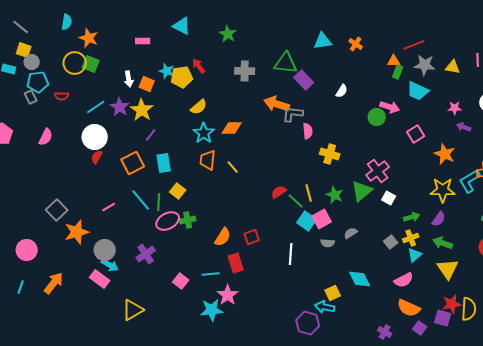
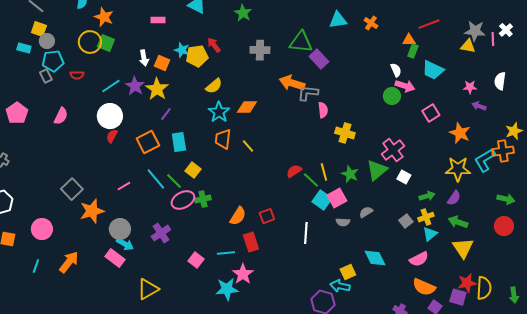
gray star: (425, 65) -> (475, 31), moved
white semicircle: (342, 91) -> (396, 70), moved, turned -56
green line: (159, 202) -> (174, 181), turned -48

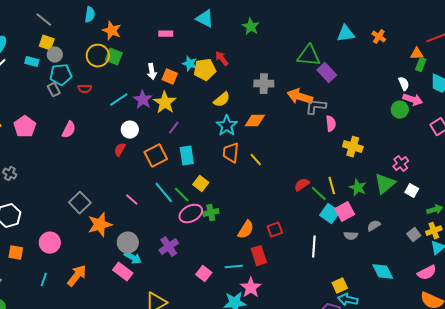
gray cross: (260, 50) -> (264, 84), moved
white circle: (110, 116) -> (130, 130), moved, size x0.7
pink cross: (393, 150) -> (401, 164), size x0.7
pink line: (124, 186) -> (132, 200), turned 72
yellow square: (348, 272) -> (340, 286), moved

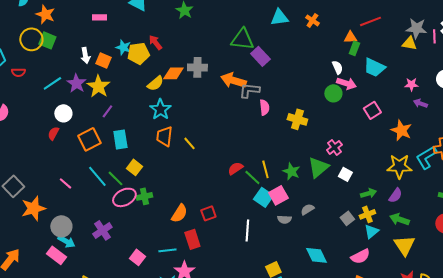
orange diamond: (255, 121) -> (173, 73), moved
yellow cross: (353, 147) -> (297, 119), moved

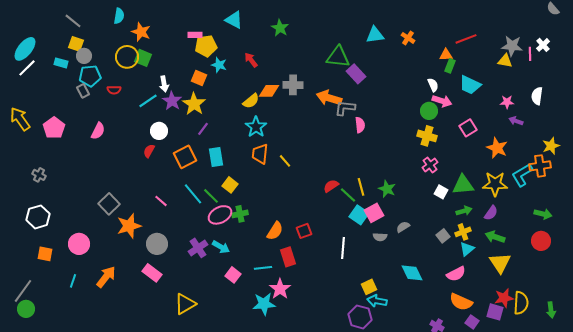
yellow pentagon: (138, 53) -> (206, 46), moved
white arrow: (85, 55) -> (164, 84), moved
yellow cross: (297, 119) -> (427, 136), moved
green triangle: (318, 167) -> (463, 185), moved, turned 35
cyan arrow: (66, 241) -> (221, 247), moved

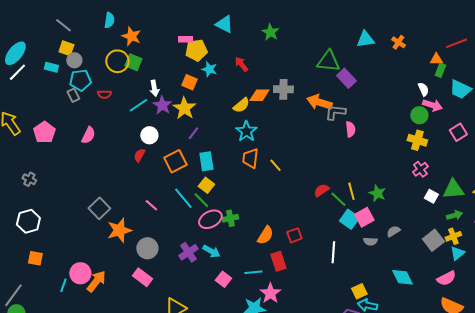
yellow square: (230, 185) -> (206, 185), moved
gray square: (443, 236) -> (433, 240), size x1.5
pink circle: (79, 244) -> (80, 273), moved

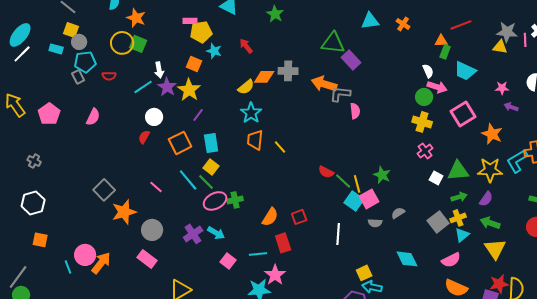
pink square: (458, 132) -> (463, 114), size x1.4
red semicircle: (321, 190) -> (326, 172), turned -119
yellow line: (351, 191) -> (357, 184), moved
cyan line: (63, 285) -> (68, 267), turned -40

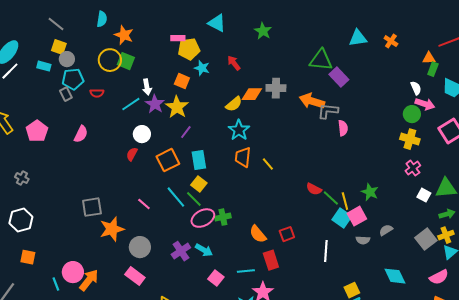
gray square: (104, 190) -> (92, 207), turned 35
orange semicircle: (270, 217) -> (258, 234), turned 108

